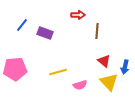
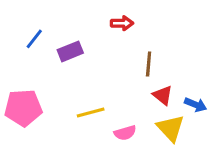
brown line: (97, 31) -> (149, 64), moved
purple rectangle: (45, 33) -> (70, 51), turned -42
blue arrow: (125, 67) -> (196, 105), turned -80

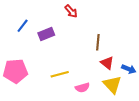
red arrow: (122, 23) -> (71, 11), moved, turned 48

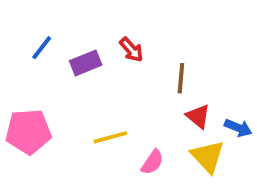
red arrow: (71, 11) -> (131, 50), moved
pink semicircle: (82, 88) -> (152, 162), turned -40

